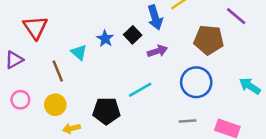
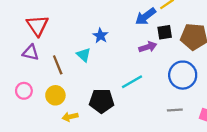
blue arrow: (155, 17) -> (146, 16), turned 70
black square: (133, 35) -> (165, 32), moved, turned 35
cyan triangle: (79, 52) -> (84, 55), moved
purple triangle: (14, 60) -> (31, 53), moved, turned 42

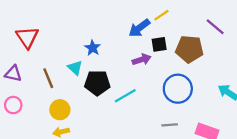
purple triangle: (31, 53) -> (13, 74), moved
yellow circle: (55, 95) -> (60, 110), moved
black pentagon: (102, 101) -> (97, 83), moved

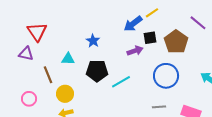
brown pentagon: (189, 49) -> (176, 42), turned 30
cyan triangle: (75, 68) -> (68, 59), moved, turned -40
purple triangle: (13, 74) -> (26, 54), moved
brown line: (48, 78) -> (48, 75), moved
pink circle: (13, 105) -> (29, 99), moved

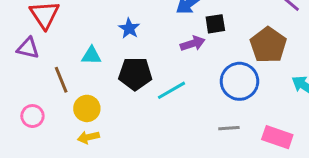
brown pentagon: (176, 42) -> (268, 45), moved

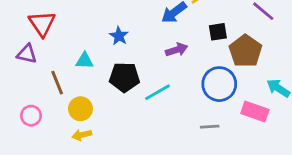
black square: (215, 24) -> (218, 32), moved
pink rectangle: (277, 137) -> (255, 112), moved

